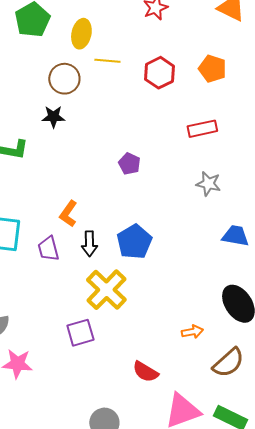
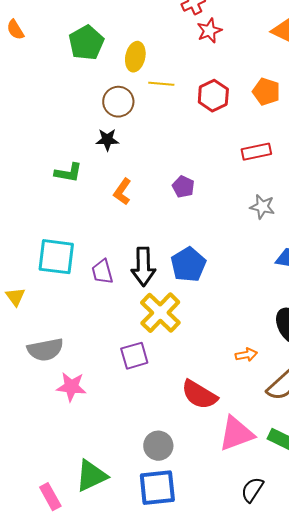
orange L-shape: (68, 214) -> (122, 192), moved
black arrow: (89, 244) -> (143, 267), size x1.5
red semicircle: (145, 372) -> (199, 395), size x1.4

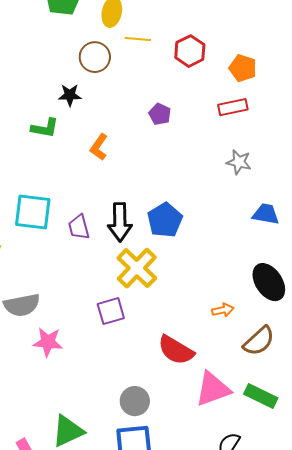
orange pentagon: (266, 92) -> (243, 68), moved
black star: (107, 140) -> (70, 95), moved
purple pentagon: (183, 187) -> (160, 114), moved

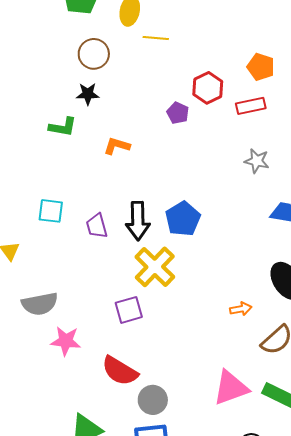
red hexagon: (190, 51) -> (208, 88), moved
brown circle: (95, 57) -> (94, 54), moved
orange L-shape: (99, 147) -> (117, 146), turned 72
cyan square: (33, 212) -> (51, 211), size x0.7
red semicircle: (176, 350) -> (120, 371), moved

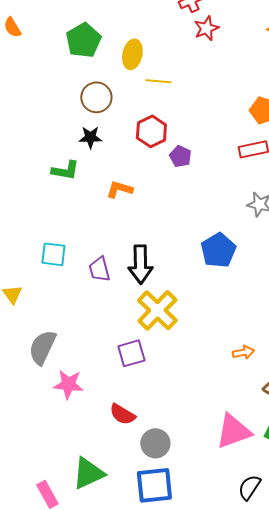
red hexagon: (208, 88) -> (151, 131), moved
blue pentagon: (183, 219) -> (218, 250), moved
gray semicircle: (40, 304) -> (42, 347), turned 126
red semicircle: (120, 371) -> (122, 414), size x0.7

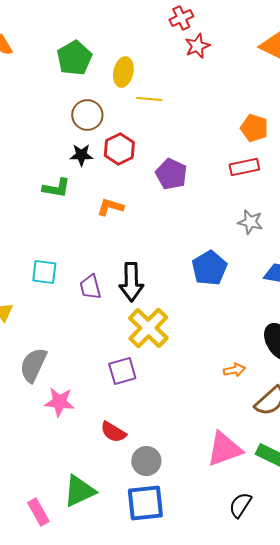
red hexagon: (151, 131) -> (119, 149), moved
purple pentagon: (180, 156) -> (171, 174), size x1.4

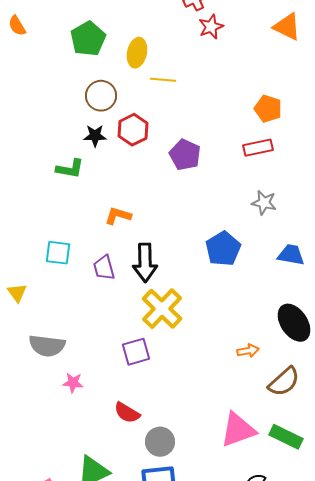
orange L-shape: (110, 207) -> (118, 216), moved
gray semicircle: (33, 365) -> (47, 346), turned -108
pink star: (59, 402) -> (73, 383), size x0.7

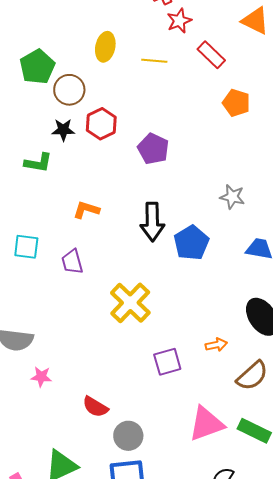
green pentagon: (88, 39) -> (37, 67), moved
yellow line: (163, 80) -> (154, 61), moved
red rectangle: (258, 148) -> (211, 55), moved, turned 56
black arrow: (145, 263) -> (152, 222), moved
purple square: (136, 352) -> (167, 362), moved

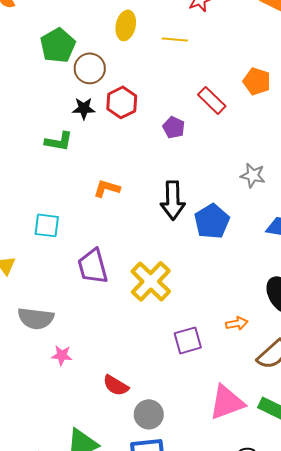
red rectangle: (211, 55) -> (212, 100), moved
purple pentagon: (153, 149) -> (174, 127), size x0.7
purple trapezoid: (72, 262) -> (93, 266), moved, size x1.4

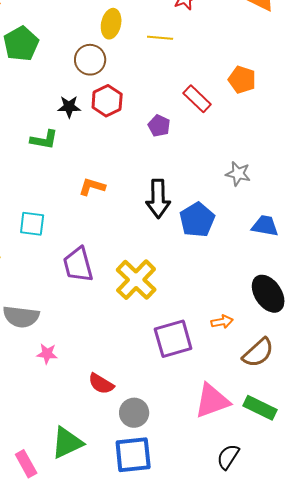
green pentagon: (58, 45) -> (21, 44), moved
brown circle: (90, 68) -> (90, 60), moved
purple square: (188, 340) -> (173, 339), size x1.4

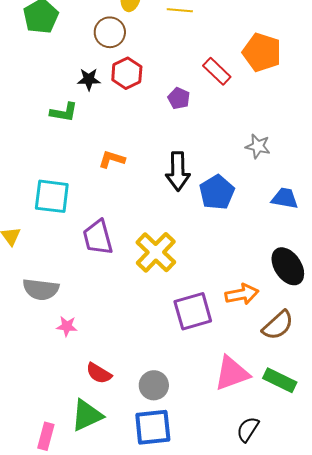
orange pentagon: (242, 80) -> (262, 52), size x1.4
cyan square: (32, 224) -> (52, 196), size x1.4
orange arrow: (222, 322) -> (242, 294), size x1.5
red semicircle: (101, 384) -> (99, 373), moved
pink rectangle: (26, 464) -> (46, 436), turned 44

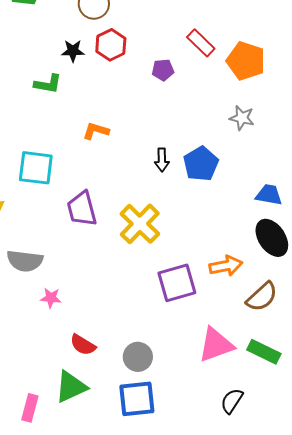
orange pentagon: (262, 52) -> (246, 61), moved
purple pentagon: (179, 98) -> (163, 70), turned -30
black arrow: (178, 171) -> (162, 160), moved, size x0.6
blue trapezoid: (285, 198) -> (269, 195), moved

